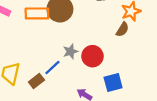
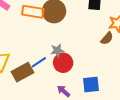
red circle: (92, 56) -> (63, 63), moved
brown rectangle: (36, 81) -> (23, 72), size x1.5

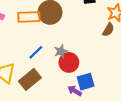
blue line: (39, 62) -> (36, 52), moved
blue square: (91, 85) -> (86, 82), moved

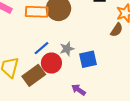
red circle: (69, 62) -> (51, 63), moved
blue square: (86, 82) -> (88, 59), moved

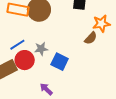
blue square: (88, 59) -> (60, 62), turned 30

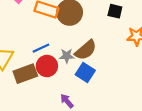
brown semicircle: (91, 38) -> (86, 50), moved, size x1.5

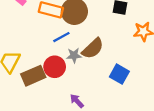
blue line: (41, 48) -> (61, 37), moved
blue square: (85, 73) -> (119, 74), moved

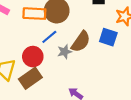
red circle: (55, 67) -> (33, 57), moved
blue square: (119, 74) -> (108, 37), moved

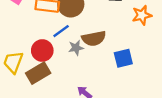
blue square: (108, 37) -> (123, 58), moved, turned -36
brown semicircle: (81, 42) -> (94, 38), turned 40

